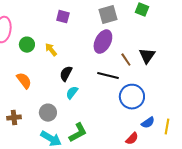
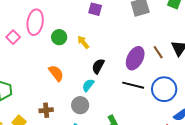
purple ellipse: (103, 42) -> (135, 58), moved
black line: (108, 76) -> (133, 85), moved
cyan semicircle: (72, 93) -> (88, 85), moved

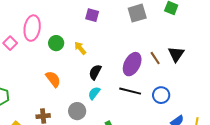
cyan semicircle: (88, 85) -> (94, 93), moved
blue circle: (164, 89) -> (161, 95), size x0.7

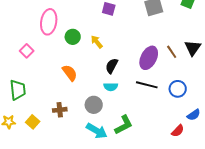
pink square: (10, 43) -> (27, 51), moved
cyan semicircle: (94, 93) -> (111, 87), turned -128

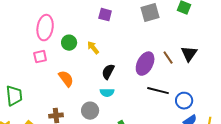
pink square: (27, 51) -> (40, 57), moved, turned 32
black line: (147, 85) -> (158, 91), moved
blue circle: (178, 89) -> (184, 101), moved

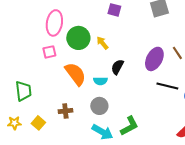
green circle: (69, 43) -> (78, 38), size x1.5
orange semicircle: (66, 79) -> (75, 74), size x1.4
cyan semicircle: (107, 93) -> (100, 81), moved

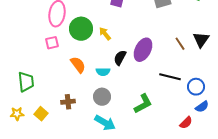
purple ellipse: (154, 59) -> (143, 50), moved
orange semicircle: (75, 74) -> (78, 65), size x0.7
green L-shape: (129, 126) -> (143, 104), moved

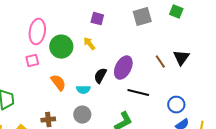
yellow arrow: (105, 34) -> (89, 44), moved
black line: (170, 77) -> (138, 93), moved

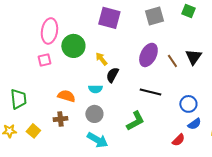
purple square: (97, 19) -> (109, 18), size x1.6
yellow arrow: (89, 44) -> (101, 59), moved
purple ellipse: (123, 68) -> (148, 55), moved
orange semicircle: (58, 83) -> (66, 96), moved, turned -36

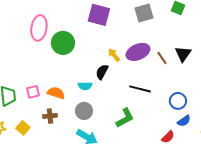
purple ellipse: (148, 55) -> (138, 52), turned 40
yellow arrow: (101, 59) -> (114, 55), moved
pink square: (44, 60) -> (33, 92), moved

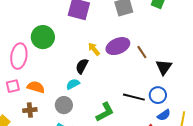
pink ellipse: (39, 28) -> (19, 56), moved
black triangle: (183, 54) -> (164, 67), moved
cyan semicircle: (85, 86) -> (73, 84), moved, turned 152
black line: (140, 89) -> (134, 97), moved

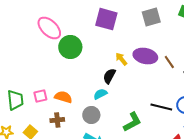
purple ellipse: (118, 46) -> (145, 56), turned 35
pink ellipse: (19, 56) -> (49, 28), moved, turned -55

